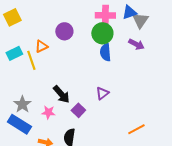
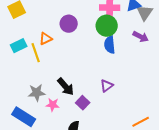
gray star: (22, 104) -> (37, 93), moved, turned 30

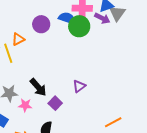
purple arrow: (141, 37) -> (102, 18), moved
blue semicircle: (110, 45) -> (67, 18), moved, turned 114

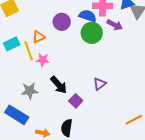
purple arrow: (102, 18) -> (115, 25), moved
green circle: (79, 26) -> (92, 33), moved
pink star: (25, 105) -> (43, 60), moved

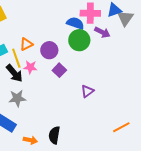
purple circle: (62, 22) -> (49, 50), moved
black arrow: (59, 85) -> (14, 73), moved
purple square: (76, 101) -> (59, 70), moved

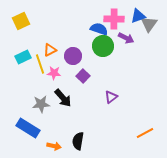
black arrow: (14, 73) -> (63, 98), moved

